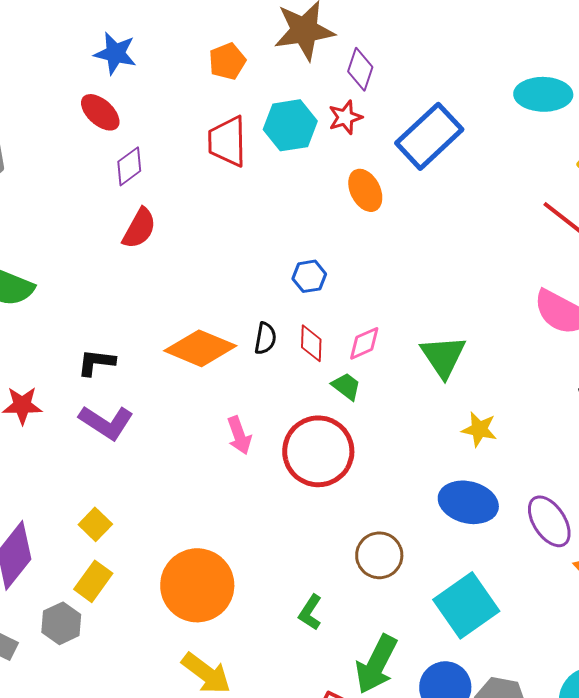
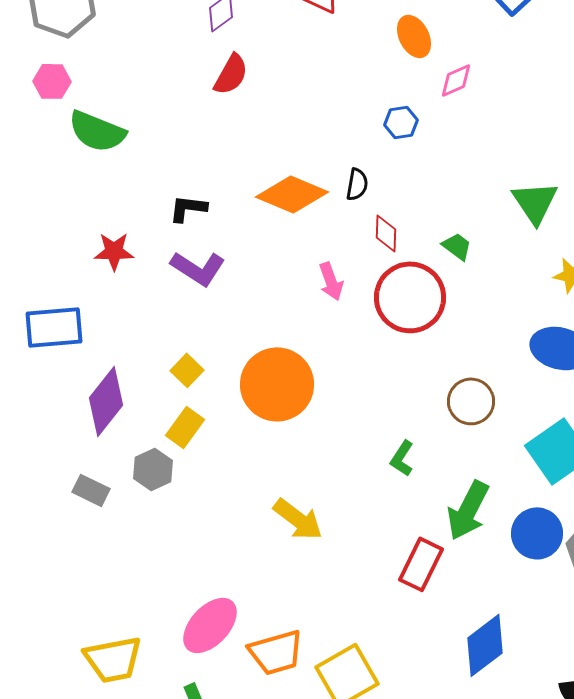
orange ellipse: (365, 190) -> (414, 36), moved
red diamond: (311, 343) -> (386, 233), moved
pink diamond: (364, 343) -> (456, 80), moved
green trapezoid: (346, 386) -> (457, 246), moved
orange circle: (197, 585) -> (277, 384), moved

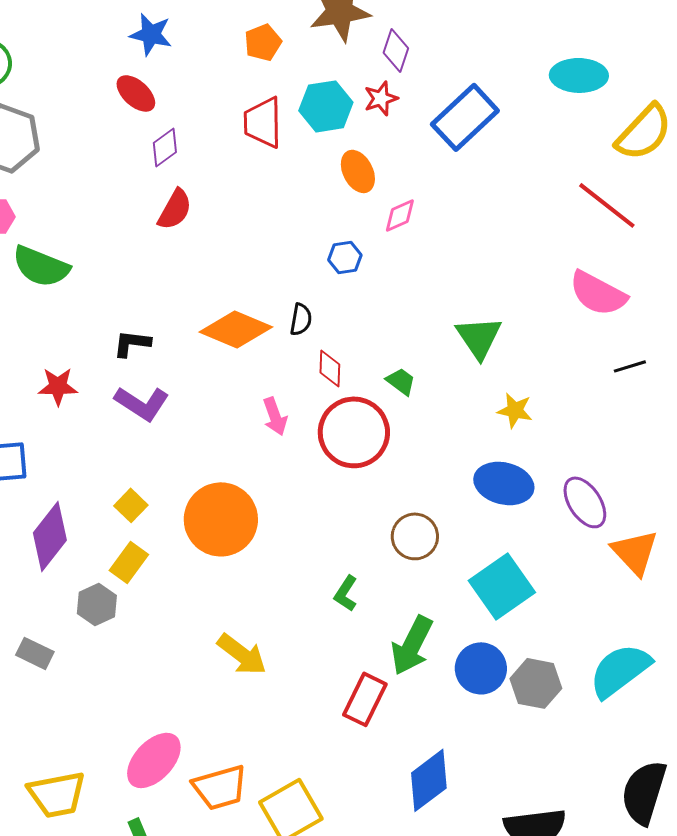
gray rectangle: (91, 490) -> (35, 653), moved

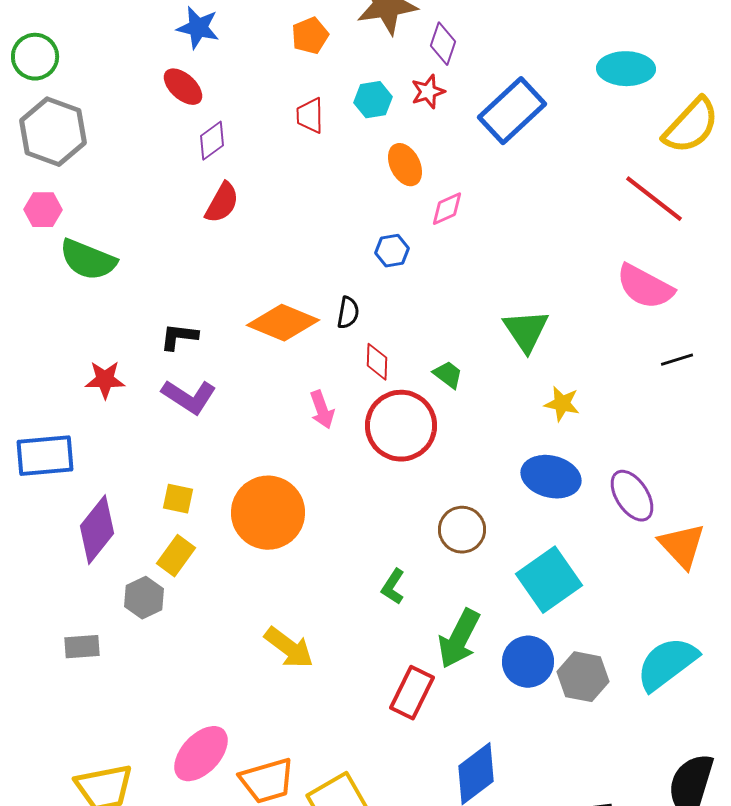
cyan hexagon: (326, 106) -> (373, 100), size x0.7
red trapezoid: (263, 122) -> (310, 116), size x0.7
yellow square: (131, 505) -> (178, 499), turned -32
gray rectangle: (35, 653) -> (82, 647), turned -30

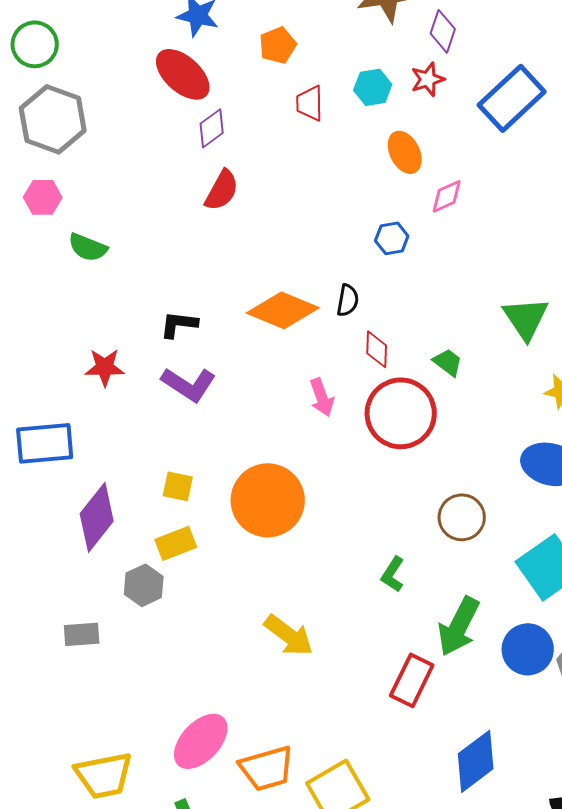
orange pentagon: (310, 36) -> (278, 45), moved
red ellipse: (183, 87) -> (183, 74), size x1.4
green semicircle: (88, 260) -> (88, 247), size x0.7
yellow rectangle: (176, 556) -> (176, 543), turned 33

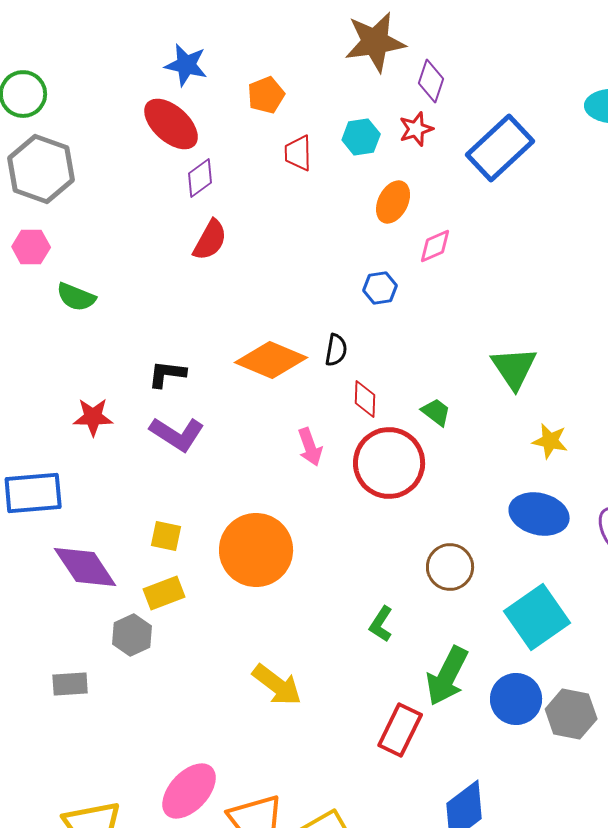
orange ellipse: (405, 152) -> (393, 202), turned 54
purple diamond: (97, 517) -> (85, 567), turned -72

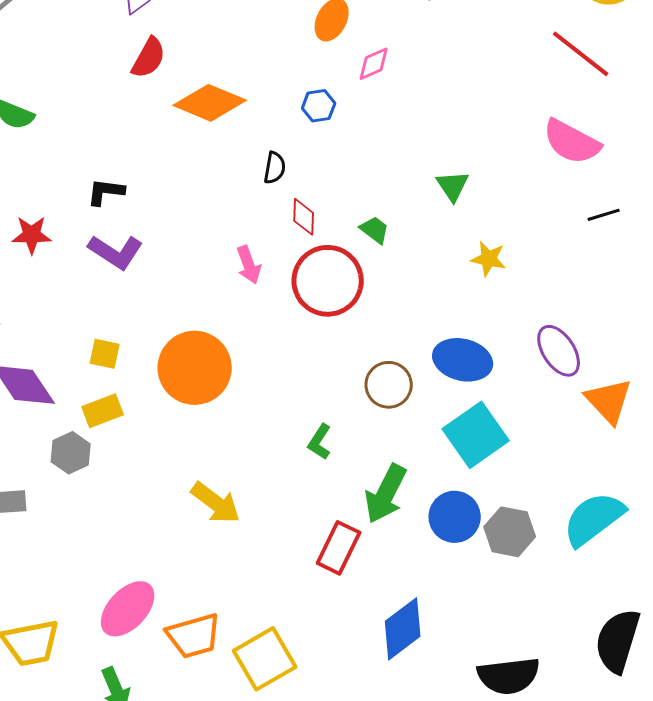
orange diamond: (271, 360) -> (210, 103), moved
green triangle: (514, 368) -> (453, 186), size x0.7
blue ellipse: (539, 514) -> (463, 360), moved

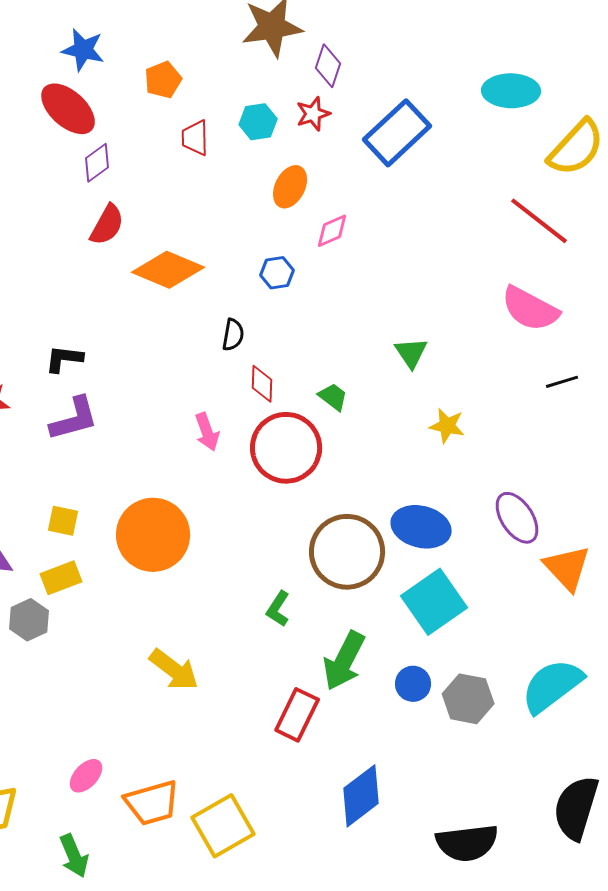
purple L-shape: (116, 252) -> (74, 419), turned -48
brown circle: (389, 385) -> (347, 552), size x1.6
blue circle: (455, 517) -> (413, 684), size x0.7
pink ellipse: (128, 609) -> (86, 776), size x0.6

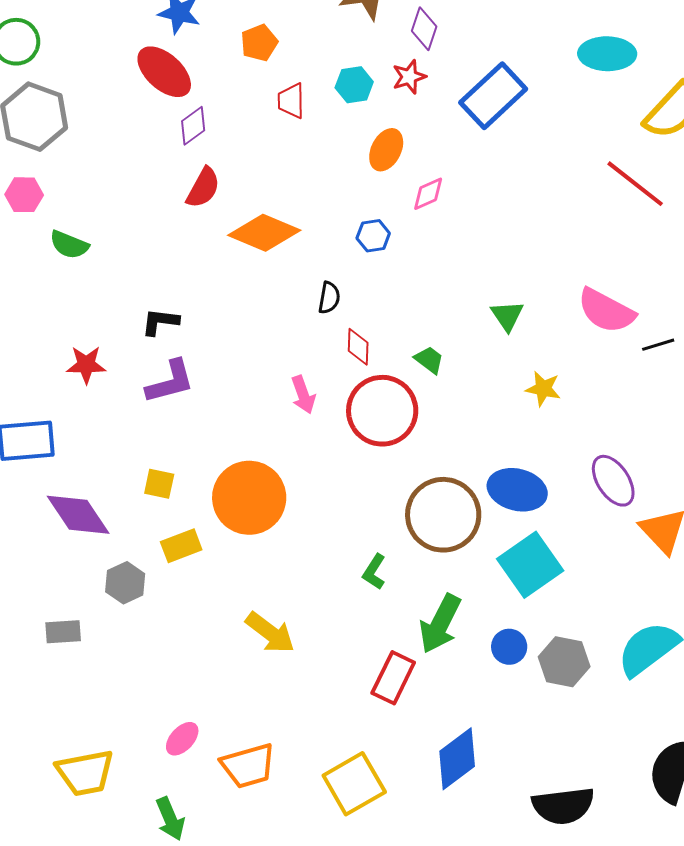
pink semicircle: (530, 309) -> (606, 311), moved
yellow rectangle: (61, 578) -> (181, 546), moved
yellow square: (223, 826) -> (354, 784), moved

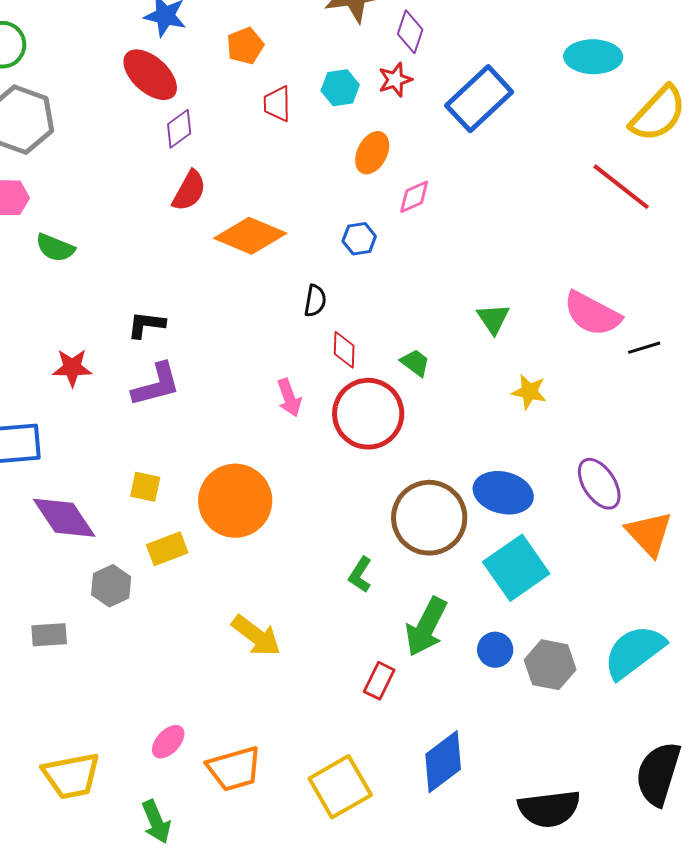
red rectangle: (393, 678) -> (379, 681), size x0.7

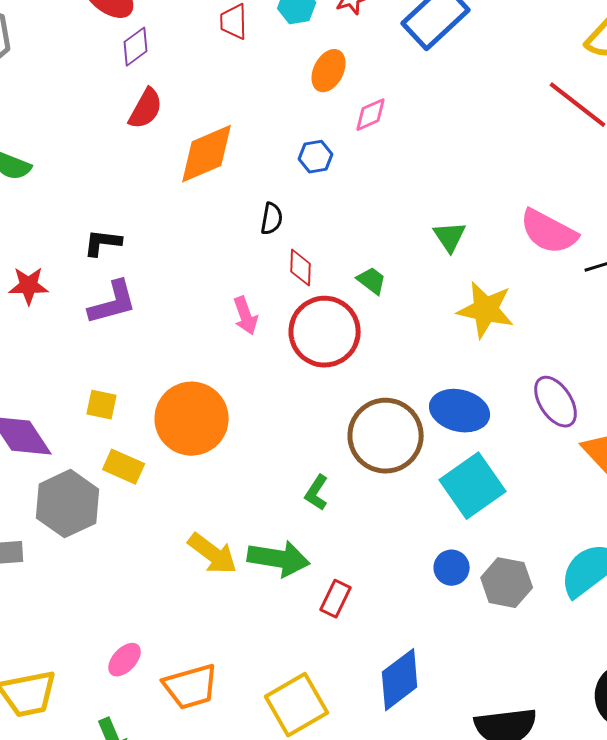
orange diamond: (250, 236) -> (207, 154), turned -46
yellow star: (529, 392) -> (486, 310), size x1.6
yellow rectangle: (167, 549) -> (124, 467), turned 45
gray hexagon: (111, 586) -> (68, 504), size x1.6
green arrow: (426, 627) -> (279, 559), moved, turned -108

